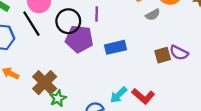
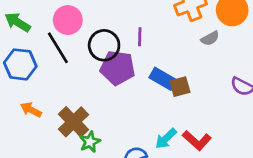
blue rectangle: (116, 47) -> (163, 79), turned 42
brown square: (163, 55) -> (180, 87), moved

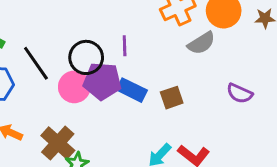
pink circle: (68, 20) -> (74, 87), moved
gray semicircle: (210, 38) -> (201, 43), size x1.4
blue rectangle: (163, 79) -> (132, 90), moved

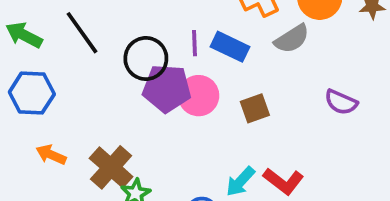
black line: (36, 63) -> (82, 33), moved
pink circle: (74, 87) -> (199, 96), moved
blue rectangle: (132, 90) -> (230, 47), moved

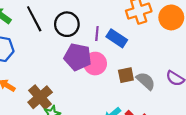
gray semicircle: (292, 39) -> (146, 81), moved, turned -114
black circle: (146, 59) -> (67, 24), moved

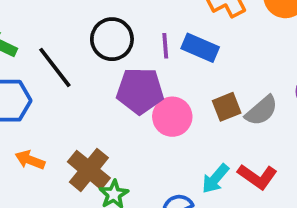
black line: (34, 19) -> (55, 67), moved
pink circle: (95, 64) -> (172, 117), moved
gray semicircle: (146, 81) -> (262, 111), turned 108

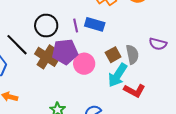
gray semicircle: (262, 111) -> (132, 54), turned -54
brown cross: (89, 170) -> (46, 57), moved
cyan arrow: (215, 179) -> (118, 75), moved, size x1.4

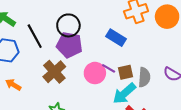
purple line: (76, 26) -> (109, 68), moved, turned -64
purple pentagon: (65, 52) -> (69, 45), moved
brown cross: (46, 57) -> (54, 72), moved

